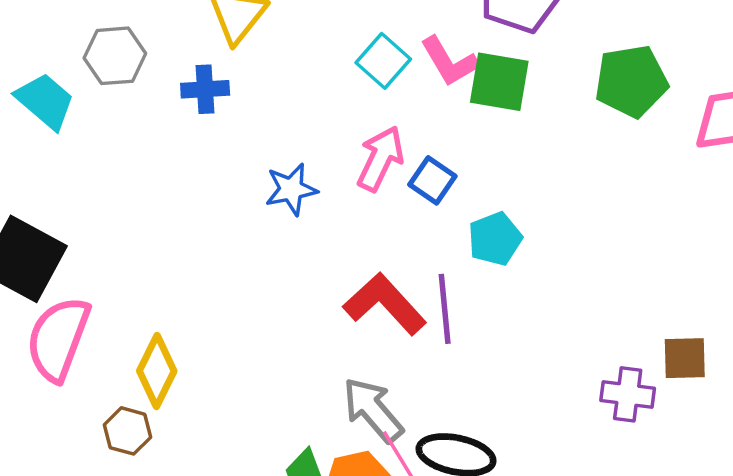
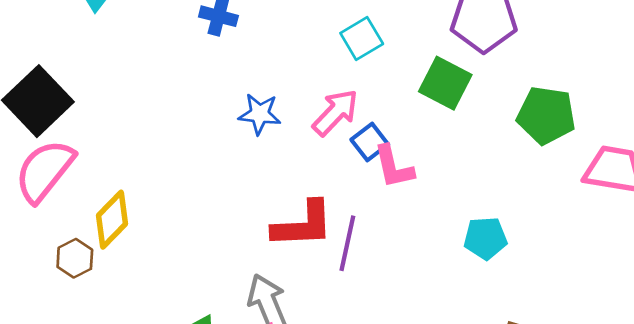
pink L-shape: (449, 61) -> (394, 167), moved
cyan pentagon: (495, 239) -> (485, 238), moved
red L-shape: (385, 304) -> (303, 225), turned 112

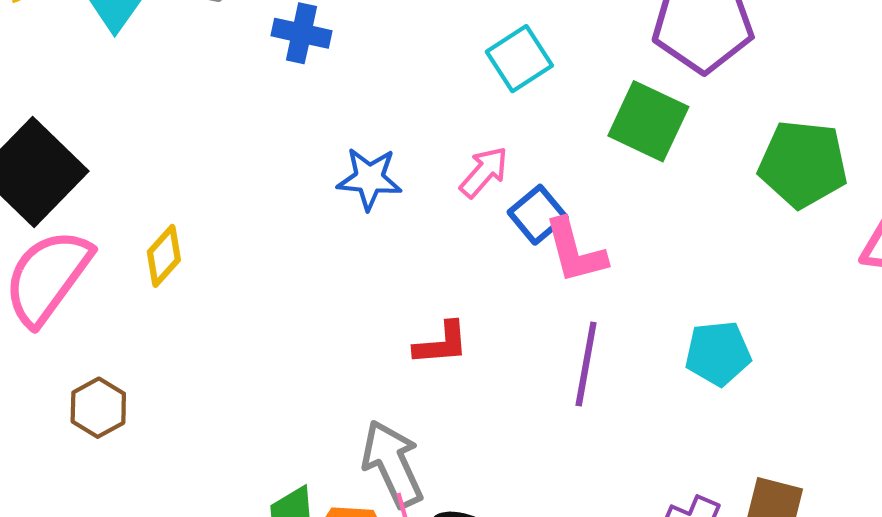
pink arrow: (335, 113) -> (484, 172), size x0.7
yellow diamond: (112, 220) -> (164, 256), moved, size x0.7
red L-shape: (303, 225) -> (441, 344), size x0.6
purple line: (347, 243) -> (586, 364), moved

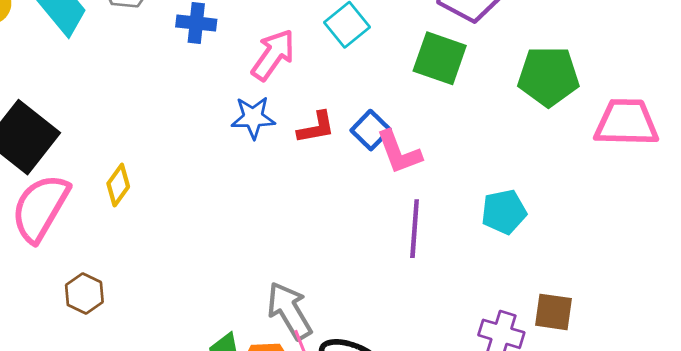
pink arrow: (484, 172) -> (273, 55), moved, size x1.4
red L-shape: (441, 344) -> (316, 127), moved

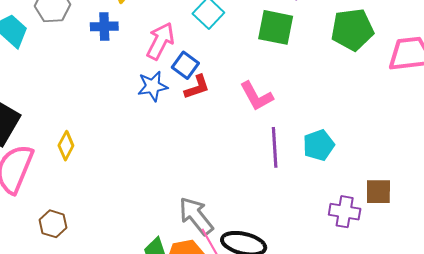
blue square: (371, 130) -> (185, 65), moved
cyan pentagon: (504, 212) -> (319, 145), moved

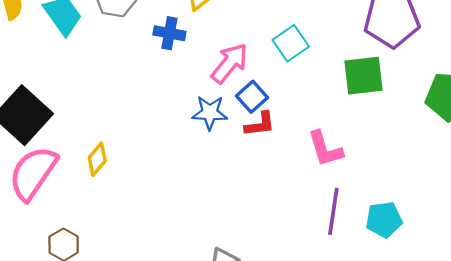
green square: (276, 27) -> (363, 76), turned -30

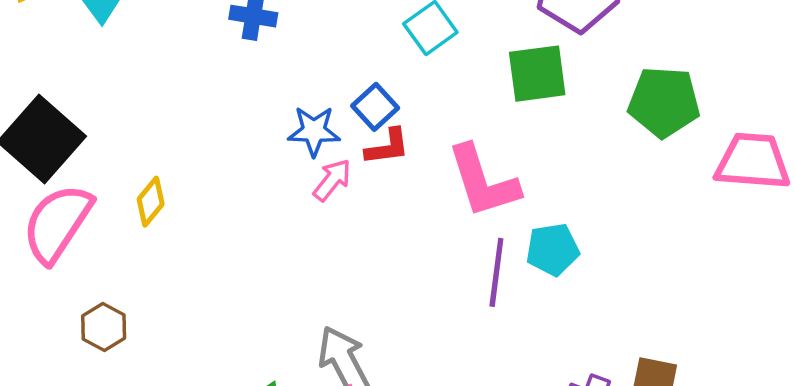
pink arrow: (229, 63) -> (332, 180), moved, size x0.7
pink L-shape: (325, 149) -> (483, 181), size x1.4
cyan pentagon: (384, 220) -> (553, 250), moved

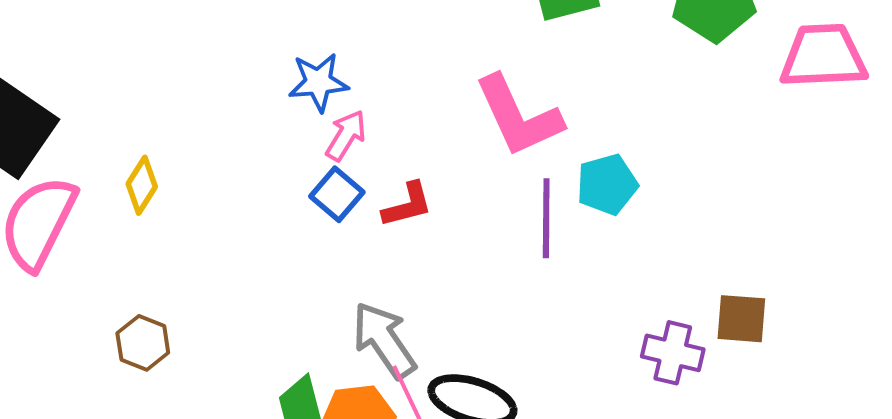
blue square: (375, 107) -> (337, 194), moved
red L-shape: (387, 147) -> (407, 205), moved
brown hexagon: (104, 327) -> (143, 343), moved

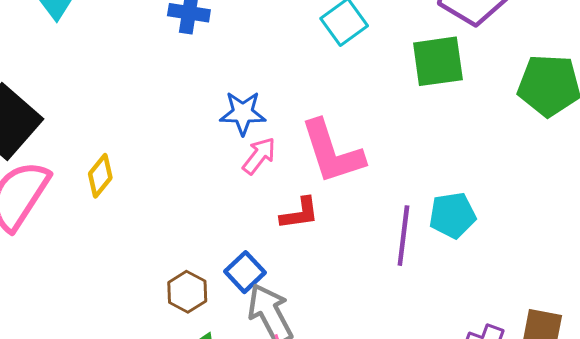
pink L-shape: (518, 116) -> (332, 152), moved
blue square: (337, 194) -> (245, 272), moved
brown hexagon: (143, 343) -> (187, 292), moved

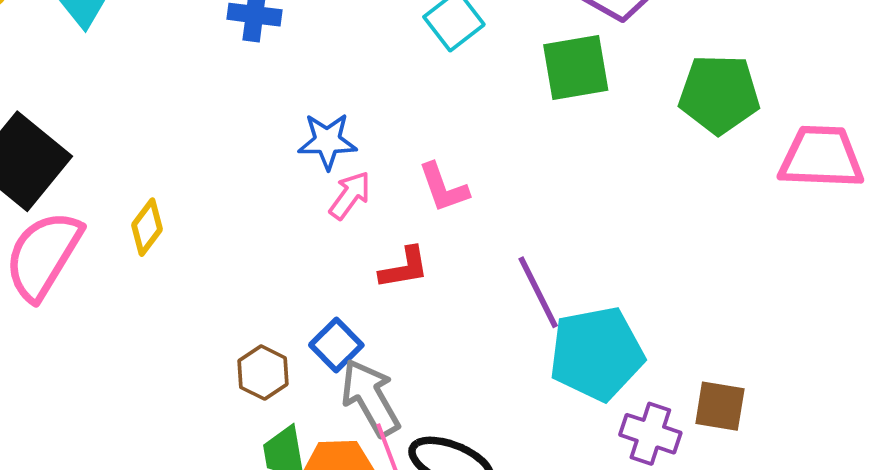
pink L-shape: (332, 152) -> (443, 188), size x0.6
cyan pentagon: (452, 215) -> (597, 354), moved, size x1.6
purple line: (403, 236) -> (538, 292), turned -32

